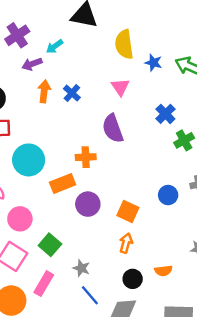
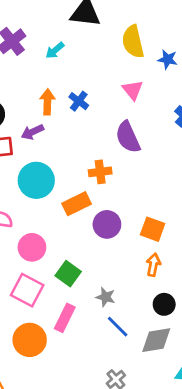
purple arrow: (32, 64) -> (32, 132), moved

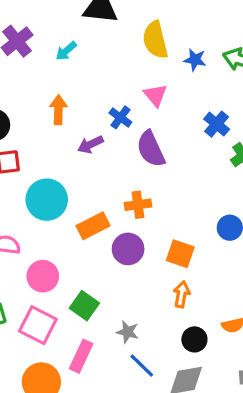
blue cross: (79, 101) -> (120, 117), moved
purple arrow: (32, 132) -> (90, 145), moved
orange cross: (100, 172) -> (138, 205), moved

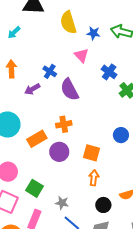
pink triangle: (155, 95) -> (81, 55), moved

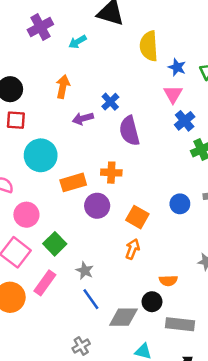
pink triangle: (81, 55) -> (173, 94), moved
black circle: (103, 205) -> (152, 302), moved

